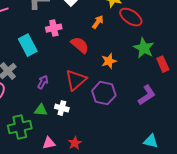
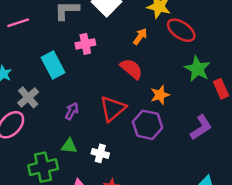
red semicircle: (80, 45) -> (131, 69), moved
orange star: (109, 61) -> (160, 95), moved
white cross: (62, 108) -> (100, 153), moved

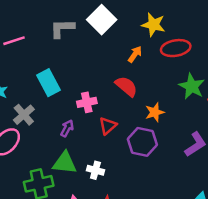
red ellipse: (181, 30) -> (176, 48), turned -44
pink cross: (85, 44) -> (87, 102), moved
red triangle: (113, 109) -> (108, 126), size x0.7
green triangle: (69, 146) -> (65, 163), size x1.5

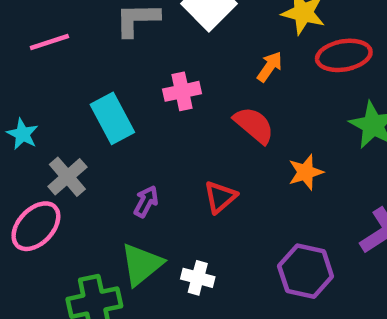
pink cross: (87, 102) -> (182, 91), moved
purple hexagon: (142, 142) -> (306, 271), moved
green triangle: (65, 163) -> (142, 264), turned -45

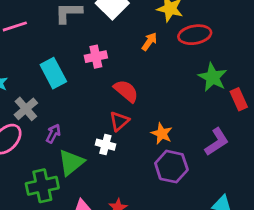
red semicircle: (254, 125) -> (126, 91), moved
orange star: (306, 172) -> (162, 134), moved, turned -30
purple arrow: (146, 201) -> (53, 134), moved
white cross: (198, 278) -> (105, 145), moved

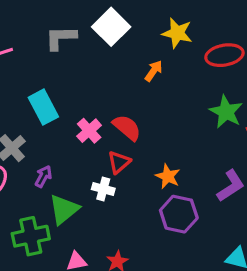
red ellipse: (195, 35) -> (224, 55), moved
pink cross: (96, 57) -> (89, 131), moved, turned -30

